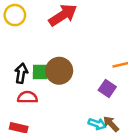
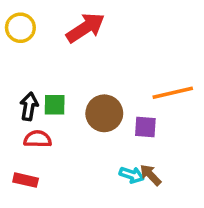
brown circle: (59, 71) -> (104, 113), moved
purple square: (107, 88) -> (145, 127), turned -30

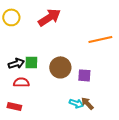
orange line: (173, 93) -> (100, 39), moved
black arrow: (29, 106) -> (16, 63), turned 63

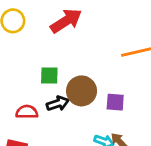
green square: (31, 62) -> (49, 75), moved
black arrow: (16, 63) -> (58, 104), moved

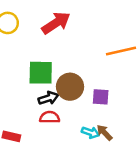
green square: (49, 75) -> (41, 73), size x1.5
red semicircle: (27, 112) -> (50, 117), moved

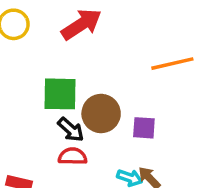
black arrow: (48, 98) -> (71, 130), turned 60

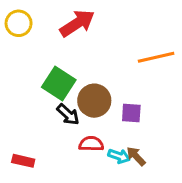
green square: (60, 94) -> (59, 84), turned 32
red semicircle: (73, 156) -> (91, 144), moved

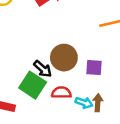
green square: (59, 84) -> (33, 85), moved
brown arrow: (136, 156) -> (98, 103), turned 48

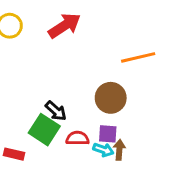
brown circle: (64, 58) -> (111, 98), moved
purple square: (94, 68) -> (108, 134), moved

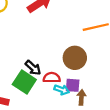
red semicircle: (77, 138) -> (52, 78), moved
cyan arrow: (103, 150) -> (62, 90), moved

